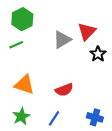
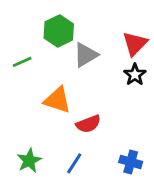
green hexagon: (22, 19) -> (59, 31), moved
red triangle: (87, 31) -> (135, 44), moved
orange triangle: (24, 85) -> (57, 100), moved

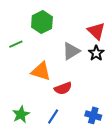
red triangle: (135, 44) -> (96, 31), turned -30
gray triangle: (86, 55) -> (71, 51), moved

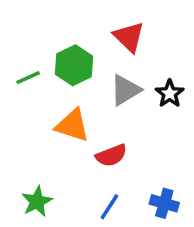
green hexagon: (42, 22) -> (74, 65), moved
red triangle: (96, 31) -> (129, 37), moved
blue line: (53, 116) -> (109, 207), moved

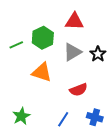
red triangle: (129, 37) -> (74, 21), turned -42
red semicircle: (111, 155) -> (78, 90), moved

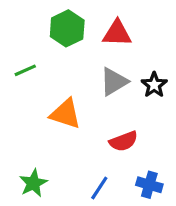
green hexagon: (43, 38) -> (67, 28), moved

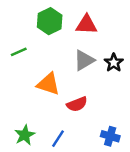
red semicircle: (124, 141) -> (77, 104), moved
blue line: (99, 188) -> (58, 139), moved

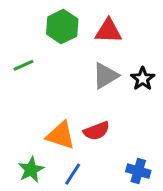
orange triangle: (48, 84) -> (61, 135), moved

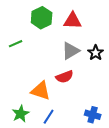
red semicircle: (96, 131) -> (65, 77), moved

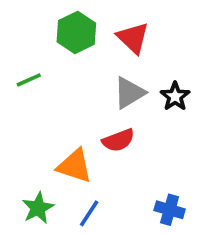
red triangle: (73, 21) -> (133, 38), turned 42

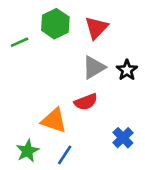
red triangle: (133, 38) -> (96, 28), turned 30
green line: (29, 80) -> (20, 42), moved
blue cross: (170, 210) -> (123, 138), moved, turned 30

